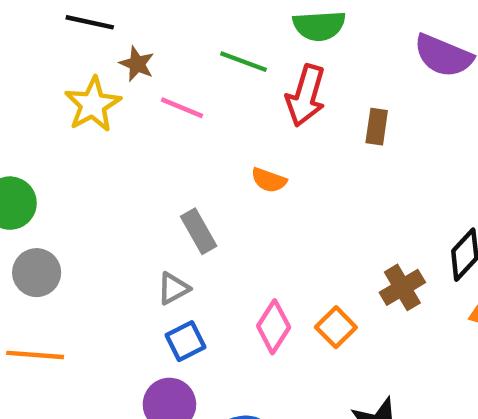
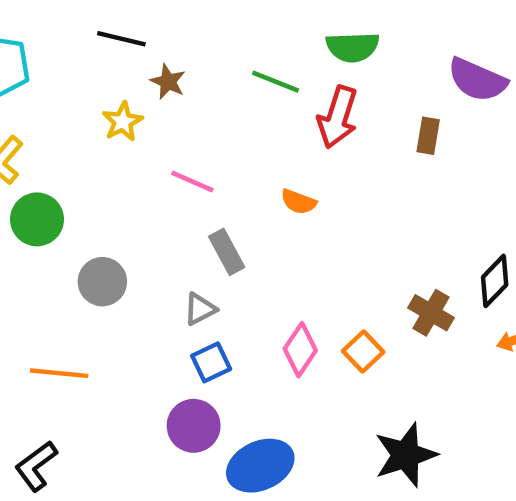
yellow star: (93, 104) -> (123, 122), size x0.7
pink line: (182, 108) -> (192, 181), moved
brown rectangle: (377, 127) -> (428, 136), moved
gray circle: (37, 273) -> (102, 282), moved
brown cross: (402, 287) -> (431, 313), turned -30

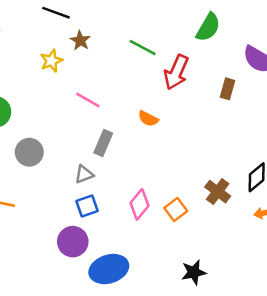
green semicircle: (353, 47) -> (208, 27), moved, turned -64
gray rectangle: (227, 252) -> (103, 143), turned 45
black star: (406, 455) -> (194, 272), size x0.7

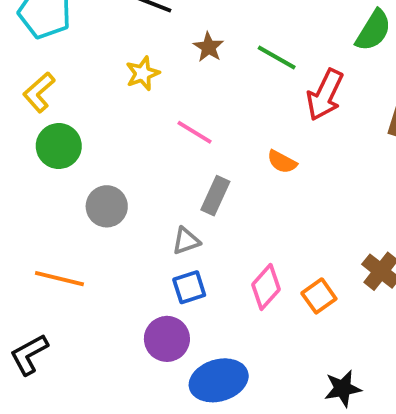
brown star: (80, 41) -> (208, 47), moved

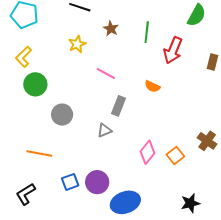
green line: (277, 58) -> (147, 32), turned 70
blue square: (189, 287) -> (70, 182), moved

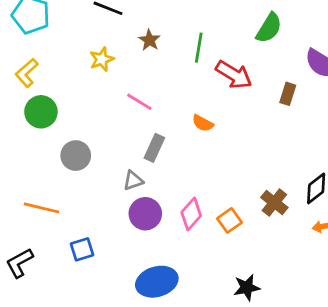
red arrow: (173, 50) -> (234, 75), turned -84
purple circle: (97, 182) -> (145, 214), moved

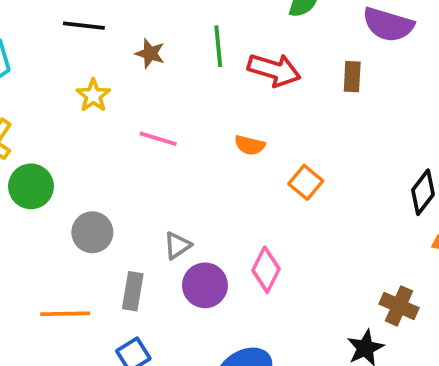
gray rectangle: (154, 148) -> (133, 291), moved
brown cross: (274, 203) -> (399, 306), moved
orange square: (230, 220) -> (306, 182), moved

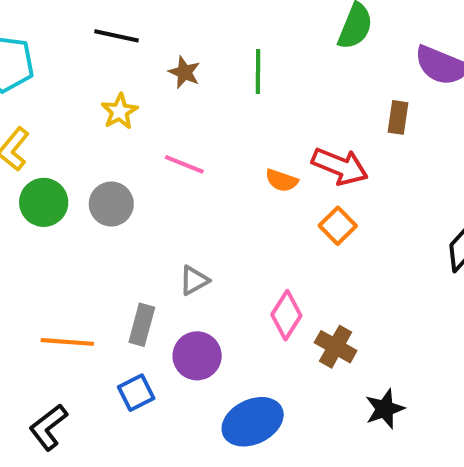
red arrow: (274, 70) -> (340, 166), moved
gray circle: (92, 232) -> (111, 204), moved
purple circle: (205, 285) -> (197, 356), moved
brown cross: (399, 306) -> (336, 347), moved

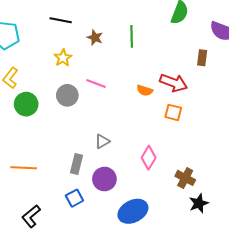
gray circle: (111, 204) -> (67, 95), moved
orange square: (338, 226) -> (173, 112), turned -30
orange line: (67, 342) -> (24, 168), moved
brown cross: (336, 347) -> (185, 178), moved

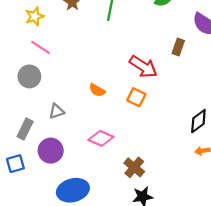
pink line: (96, 84) -> (41, 47), moved
orange semicircle: (145, 90) -> (97, 90), moved
gray circle: (67, 95) -> (29, 76), moved
pink diamond: (149, 158) -> (101, 138), turned 70

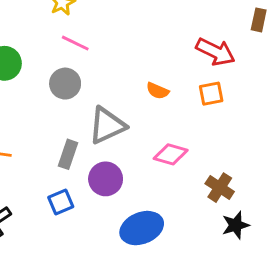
orange square: (136, 97) -> (211, 94), turned -30
gray triangle: (57, 111) -> (107, 125), size x1.8

